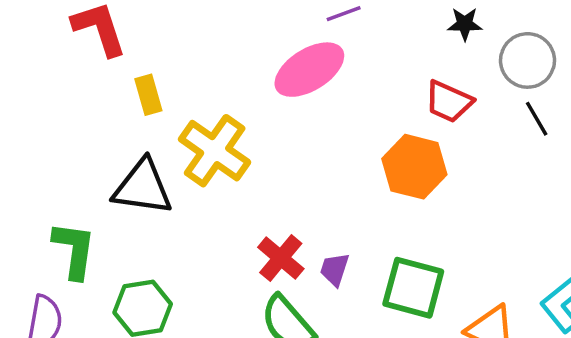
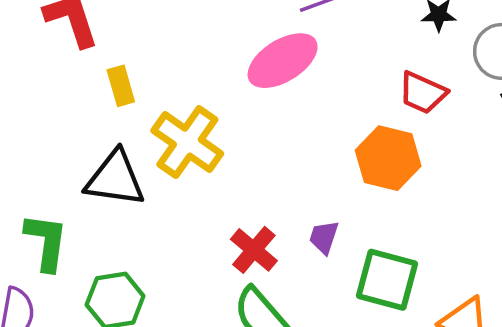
purple trapezoid: (335, 269) -> (324, 237), moved

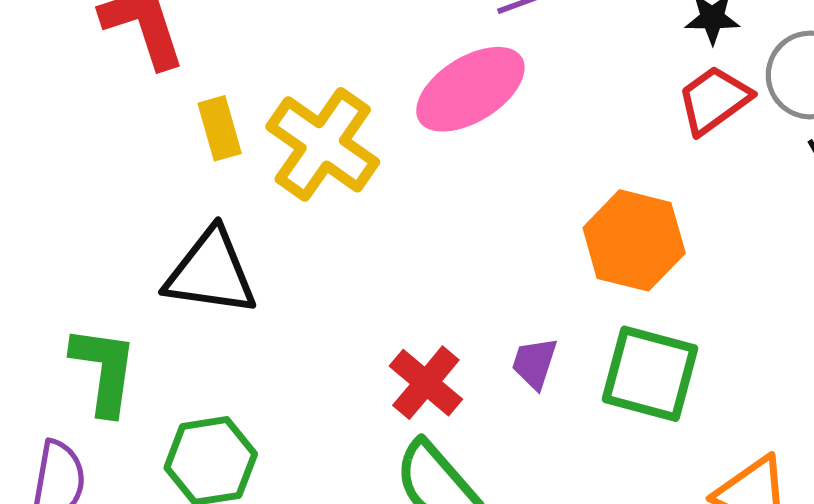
red trapezoid: (423, 93) -> (714, 100), moved, turned 120
yellow cross: (187, 142) -> (323, 144), moved
green square: (387, 280) -> (650, 374), moved

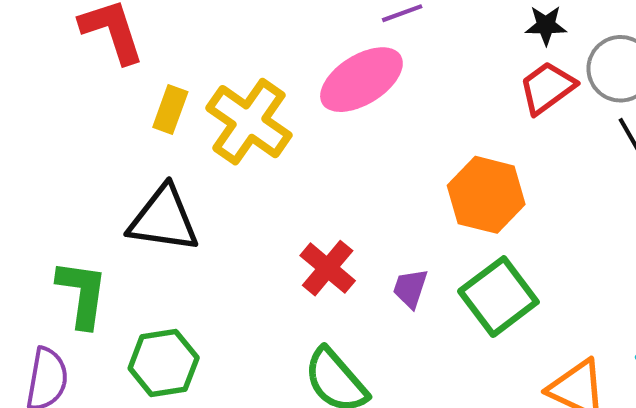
yellow rectangle: (220, 128) -> (170, 109), turned 36
green square: (650, 374) -> (498, 297), turned 38
red cross: (426, 383) -> (328, 268), moved

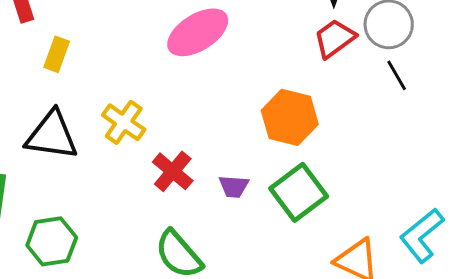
yellow cross: (249, 122) -> (124, 122), moved, size x0.7
purple trapezoid: (410, 288) -> (234, 186), turned -104

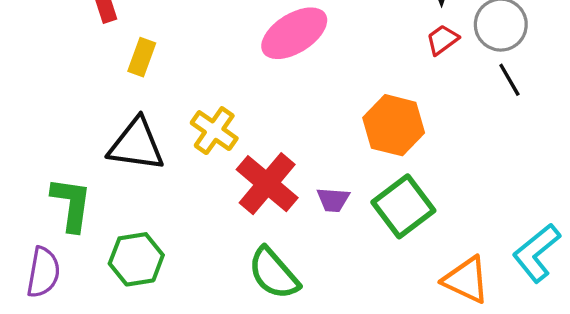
red trapezoid: (335, 38) -> (442, 40), size x0.7
red cross: (173, 171) -> (267, 184), size x1.4

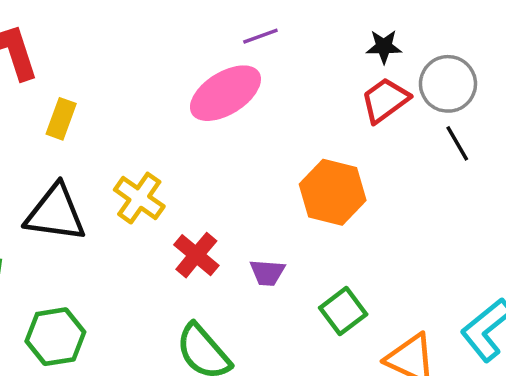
red trapezoid: (442, 40) -> (385, 100), size x1.4
red cross: (267, 184) -> (196, 255), size x0.7
green square: (403, 206) -> (343, 311), moved, size x0.7

